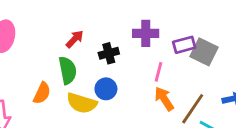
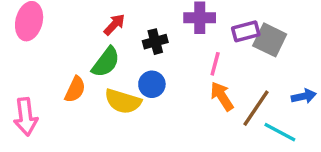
green semicircle: (68, 70) -> (106, 62), turned 48

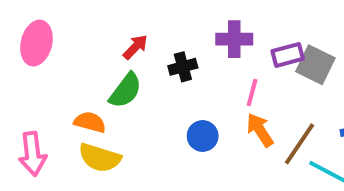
blue circle: (152, 84) -> (203, 136), moved
orange semicircle: (75, 89) -> (90, 122), turned -100
yellow semicircle: (123, 101) -> (100, 158), moved

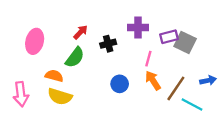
pink ellipse: (36, 43) -> (35, 41), moved

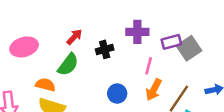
pink ellipse: (35, 41) -> (24, 47), turned 60
gray square: (185, 43) -> (189, 48), turned 30
orange arrow: (153, 80) -> (154, 90), turned -120

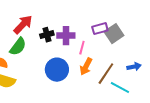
purple cross: (137, 32) -> (66, 36), moved
red arrow: (74, 37) -> (23, 25), size x1.5
blue circle: (117, 94) -> (57, 70), size x1.5

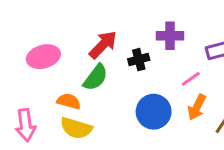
purple cross: (66, 36) -> (170, 36), moved
pink line: (82, 48) -> (191, 79), turned 40

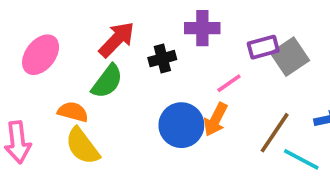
pink ellipse: (43, 57) -> (41, 55), turned -36
orange arrow: (197, 107) -> (216, 119), moved
yellow semicircle: (76, 128) -> (82, 146), turned 36

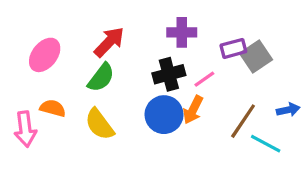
black cross: (162, 59) -> (169, 74), moved, size x1.4
orange semicircle: (73, 112) -> (53, 108), moved
yellow semicircle: (82, 146) -> (99, 124), moved

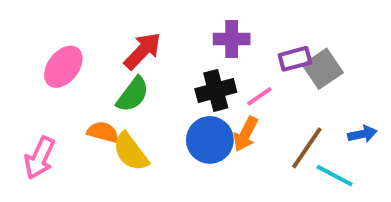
orange semicircle: (53, 108) -> (103, 132), moved
pink arrow: (25, 129) -> (40, 158), turned 32

